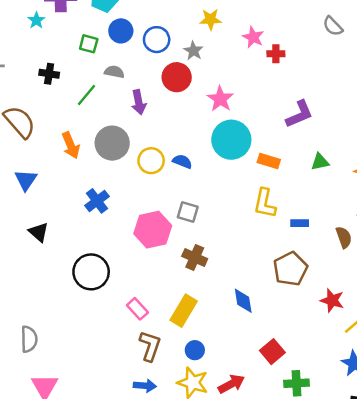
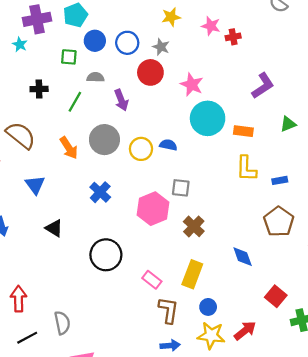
brown cross: (195, 257) -> (194, 226), turned 30

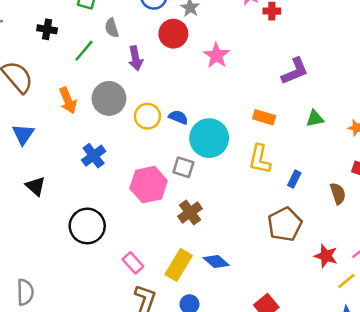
gray semicircle: (95, 77) -> (112, 28), turned -119
cyan circle: (208, 118) -> (209, 138), moved
blue rectangle: (280, 180) -> (294, 179), turned -64
blue diamond: (243, 257) -> (216, 262), moved, turned -40

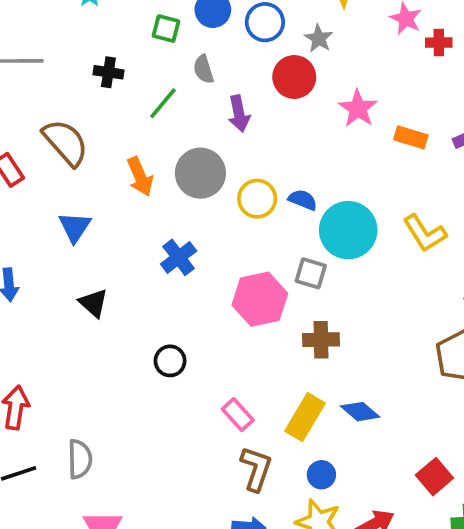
orange rectangle: (264, 117) -> (411, 137), moved
yellow L-shape: (260, 159) -> (425, 233), moved, turned -44
brown cross: (190, 212) -> (321, 340), turned 35
black circle: (87, 226) -> (170, 361), size x0.6

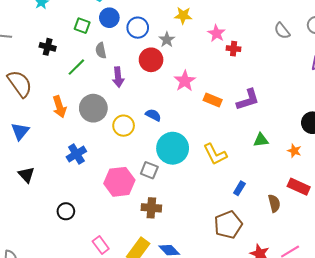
blue semicircle: (303, 200) -> (153, 115), moved

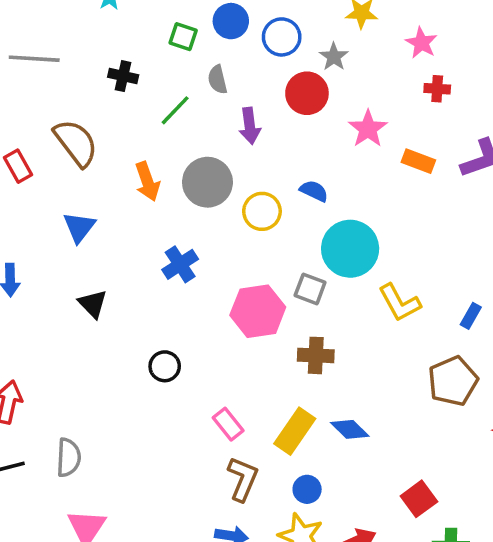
red cross: (234, 49) -> (437, 89), moved
yellow L-shape: (215, 154) -> (399, 303), moved

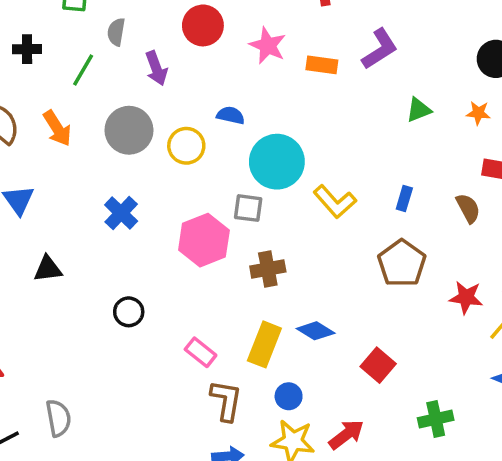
gray semicircle: (218, 80) -> (116, 32), turned 36
orange arrow: (147, 181) -> (57, 128), moved
black triangle: (93, 304) -> (48, 269), turned -40
red square: (419, 499) -> (378, 365), moved

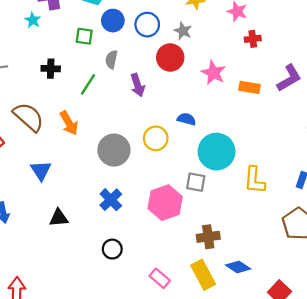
gray circle: (129, 130) -> (114, 150), moved
yellow L-shape: (335, 202) -> (255, 180), turned 44
blue cross: (121, 213) -> (111, 200), moved
brown cross: (268, 269) -> (208, 237), moved
yellow rectangle: (264, 344) -> (203, 275), turned -52

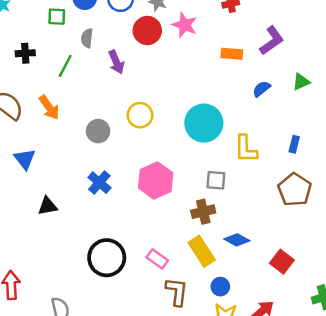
pink star: (213, 73) -> (185, 25), moved
blue semicircle: (186, 119) -> (262, 89), moved, turned -48
gray circle: (114, 150) -> (98, 131), size x0.7
gray square: (196, 182) -> (216, 180), moved
black circle: (112, 249) -> (107, 258), moved, size x1.8

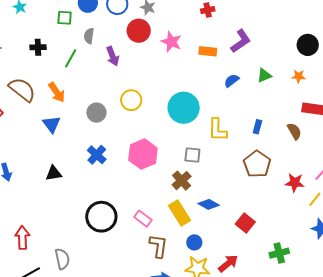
pink star: (185, 25) -> (171, 42), moved
blue triangle: (25, 159) -> (52, 124), moved
brown cross: (203, 212) -> (182, 181), turned -30

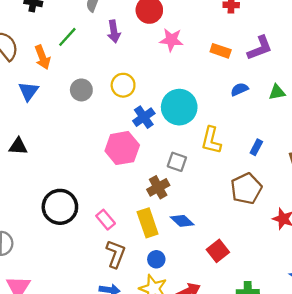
pink star: (171, 42) -> (171, 40), moved, turned -30
green line: (71, 58) -> (67, 37), moved
blue cross: (97, 155) -> (144, 117), moved

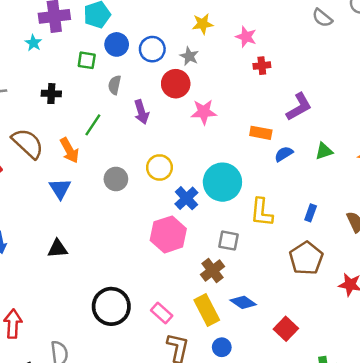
orange rectangle: (221, 51) -> (261, 133), moved

